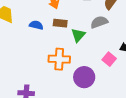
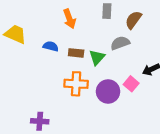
brown rectangle: (60, 23) -> (76, 53), moved
purple circle: (84, 77) -> (108, 91), moved

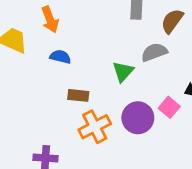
orange arrow: (69, 19) -> (50, 19), moved
brown rectangle: (76, 53) -> (78, 95), moved
orange cross: (76, 84) -> (95, 127), moved, turned -30

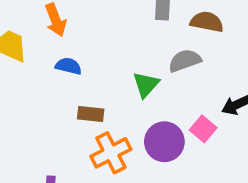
brown semicircle: (172, 21) -> (207, 22), turned 65

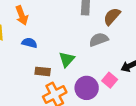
brown semicircle: (207, 22) -> (112, 16), turned -60
green triangle: (146, 85) -> (67, 59), moved

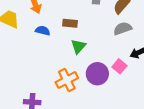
gray semicircle: (99, 40) -> (123, 29), moved
brown rectangle: (43, 71) -> (70, 23), moved

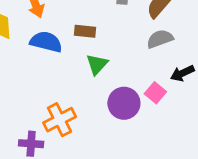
blue semicircle: (43, 31) -> (46, 42), size x1.5
orange cross: (67, 80) -> (60, 120), moved

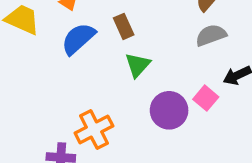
brown rectangle: (85, 31) -> (124, 26), turned 60
blue semicircle: (46, 42) -> (78, 39), turned -56

